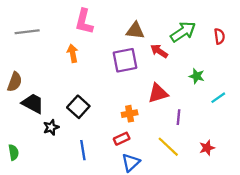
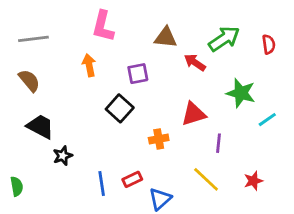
purple square: (125, 60) -> (138, 74), moved, size x0.7
green star: (197, 76) -> (241, 93), size x1.5
brown semicircle: (15, 82) -> (29, 81), moved, turned -60
black square: (78, 107) -> (120, 108), moved
red rectangle: (122, 139) -> (132, 179), moved

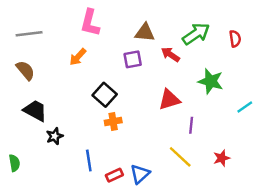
orange arrow: (89, 65) -> (78, 57), turned -126
purple square: (138, 74) -> (133, 59), moved
cyan line: (267, 120) -> (245, 107), moved
orange cross: (159, 139) -> (113, 122), moved
red rectangle: (132, 179) -> (114, 175), moved

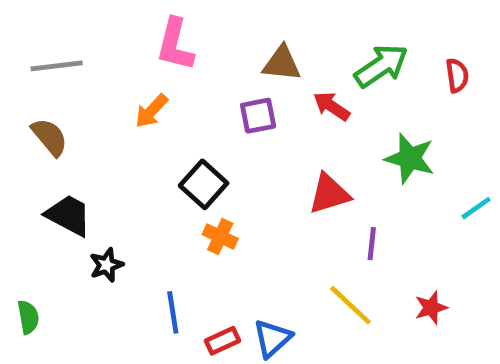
orange cross: (113, 122) -> (220, 236), turned 35

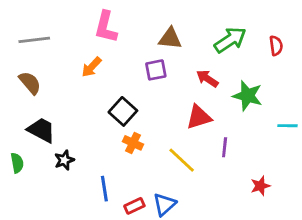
red arrow: (332, 106) -> (207, 79), moved
cyan line: (476, 208) -> (287, 126), turned 36
yellow line: (350, 305) -> (182, 160), moved
green semicircle: (28, 317) -> (17, 163), moved

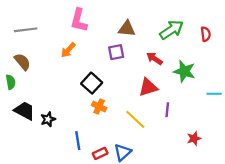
black trapezoid: (41, 130) -> (24, 111), moved
green semicircle: (17, 163) -> (11, 82), moved

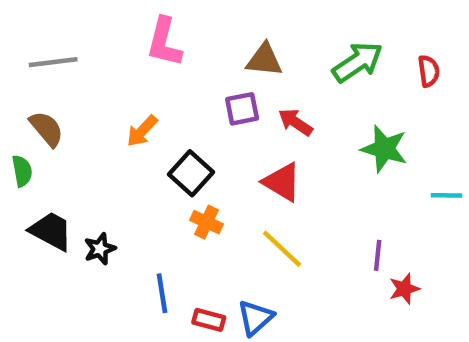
orange arrow: (68, 50) -> (142, 131), moved
red arrow: (154, 59) -> (295, 122), moved
red triangle: (148, 87) -> (282, 182), moved, turned 48
purple line: (167, 110) -> (378, 255), moved
red rectangle: (100, 153) -> (209, 320), turned 40

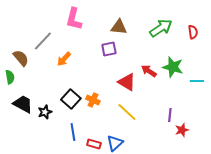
gray line: (53, 62) -> (43, 41), moved, turned -40
red arrow: (295, 122) -> (149, 71), moved
black square: (191, 173) -> (71, 99), moved
cyan line: (446, 195) -> (197, 81), moved

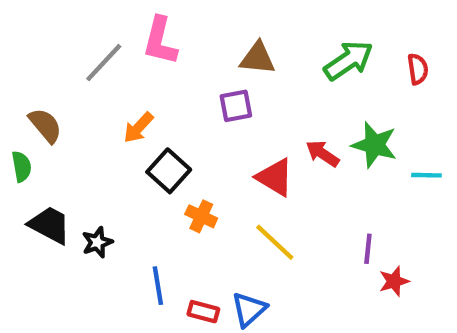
gray line: (43, 41) -> (104, 63), moved
black square: (71, 99) -> (169, 171), moved

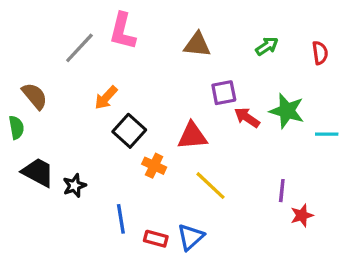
green arrow: (348, 60) -> (267, 46), size x0.6
purple square: (236, 106) -> (224, 93), moved
red triangle: (275, 177) -> (192, 136), moved, turned -36

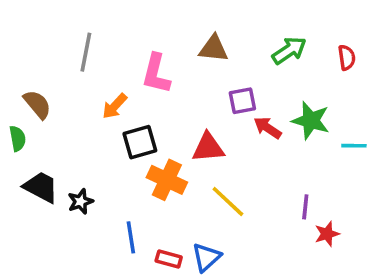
pink L-shape: (123, 31) -> (156, 74), moved
green arrow: (267, 46) -> (289, 50), size x1.4
gray line: (79, 48) -> (86, 52), turned -32
black square: (129, 131) -> (140, 142), turned 32
orange cross: (154, 166) -> (167, 180), size x1.5

